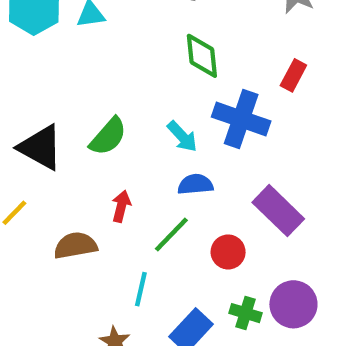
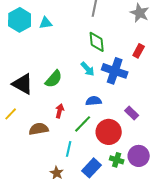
cyan arrow: (182, 136) -> (88, 69), moved
purple rectangle: (278, 211) -> (132, 113), size x0.6
red circle: (228, 252) -> (109, 132), size x1.6

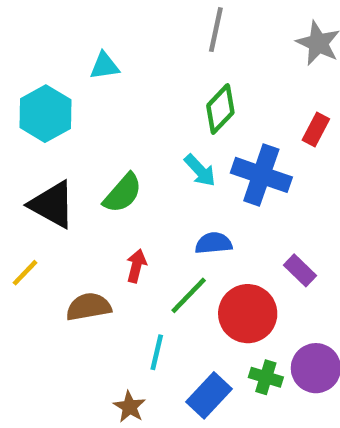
cyan hexagon: (20, 20) -> (45, 114), moved
green diamond: (97, 42) -> (220, 109), turned 50

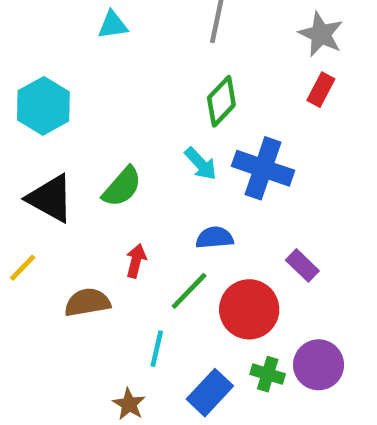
cyan triangle: (105, 66) -> (113, 25), moved
red rectangle: (316, 130) -> (321, 90), moved

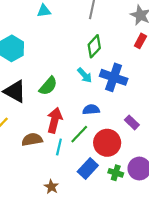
red arrow: (136, 261) -> (55, 120), size x1.6
cyan line: (157, 349) -> (59, 147), moved
blue rectangle: (210, 393) -> (88, 169), moved

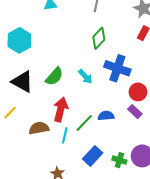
cyan arrow: (85, 75) -> (85, 76), moved
blue semicircle: (91, 110) -> (106, 116), moved
red circle: (107, 143) -> (138, 92), moved, size x0.7

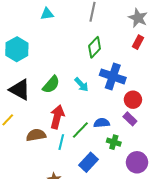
green cross: (119, 160) -> (114, 142), moved

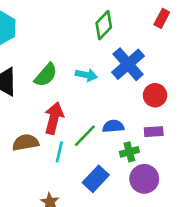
blue cross: (113, 76) -> (128, 64), turned 30
cyan arrow: (81, 85) -> (86, 75), turned -35
purple rectangle: (130, 119) -> (154, 132), moved, turned -48
green cross: (114, 142) -> (129, 152), turned -32
purple circle: (137, 162) -> (144, 179), moved

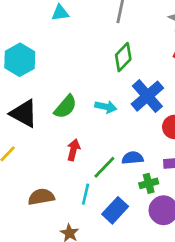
red arrow: (54, 118) -> (73, 150), size x0.7
brown semicircle: (26, 142) -> (41, 197), moved
cyan line: (59, 152) -> (86, 194), moved

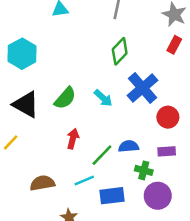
cyan arrow: (106, 107) -> (103, 98), turned 30
green cross: (149, 183) -> (144, 170), turned 30
cyan line: (86, 194) -> (84, 181), turned 54
blue rectangle: (115, 210) -> (112, 196), turned 40

